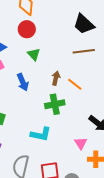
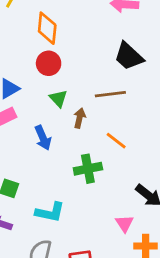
brown line: (84, 51) -> (110, 94), moved
brown arrow: (56, 78) -> (79, 118), moved
cyan L-shape: (41, 134) -> (50, 212), moved

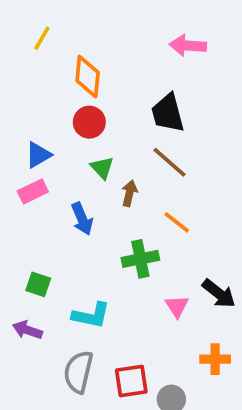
black trapezoid: (129, 56) -> (168, 113), moved, turned 32
brown line: (110, 94) -> (170, 162), turned 48
pink triangle: (124, 223) -> (177, 306), moved

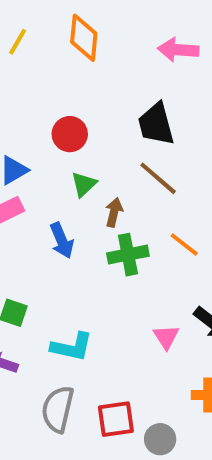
orange diamond: (88, 77) -> (84, 38), moved
green triangle: (102, 168) -> (84, 184), turned 30
orange line: (177, 222) -> (184, 244), moved
green cross: (140, 259) -> (128, 255), moved

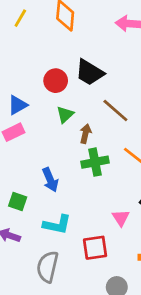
black trapezoid: (156, 124) -> (90, 72), moved, turned -44
blue arrow: (62, 240) -> (50, 180), moved
red square: (116, 419) -> (95, 248), moved

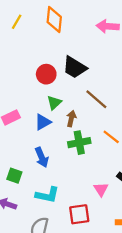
blue triangle: (18, 105) -> (43, 122), moved

